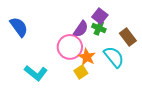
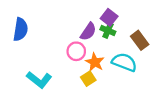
blue semicircle: (19, 27) -> (20, 29), turned 45
pink circle: (70, 47) -> (76, 51), size x0.7
cyan semicircle: (114, 57) -> (124, 62), turned -30

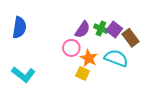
purple square: (109, 17) -> (114, 30), moved
yellow square: (88, 79) -> (83, 73), turned -32
cyan L-shape: (39, 80) -> (23, 74), moved

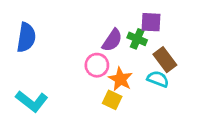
purple square: (114, 30) -> (151, 22), moved, turned -35
brown rectangle: (130, 38) -> (165, 60), moved
cyan semicircle: (116, 58) -> (158, 79), size x0.7

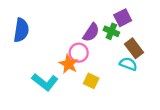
purple square: (151, 22) -> (123, 18), turned -30
orange star: (120, 79) -> (69, 64), moved
cyan L-shape: (32, 101) -> (45, 82), moved

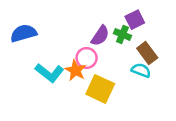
blue semicircle: (21, 30) -> (23, 33), turned -115
yellow square: (91, 81) -> (100, 89), size x1.6
cyan L-shape: (45, 82) -> (49, 73), moved

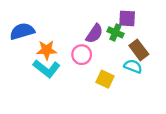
purple square: (135, 20) -> (127, 18), turned 30
orange star: (75, 70) -> (47, 50), moved, turned -30
yellow square: (100, 89) -> (105, 79), moved, size x0.7

